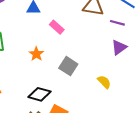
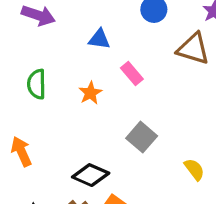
orange star: (36, 54) -> (90, 93), moved

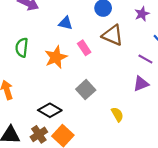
brown triangle: (193, 49) -> (113, 35), moved
orange star: (90, 93) -> (56, 57), size x1.5

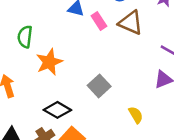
pink rectangle: (84, 48) -> (99, 21), moved
orange star: (56, 57) -> (49, 62), moved

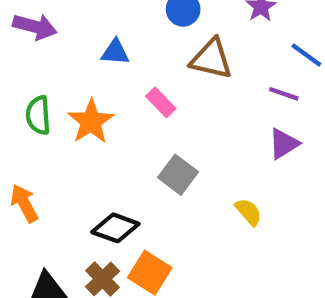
pink rectangle: (99, 21) -> (161, 102), moved
orange star: (49, 62) -> (91, 122), moved

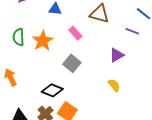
purple triangle: (284, 144) -> (117, 55), moved
gray square: (178, 175) -> (72, 63), moved

